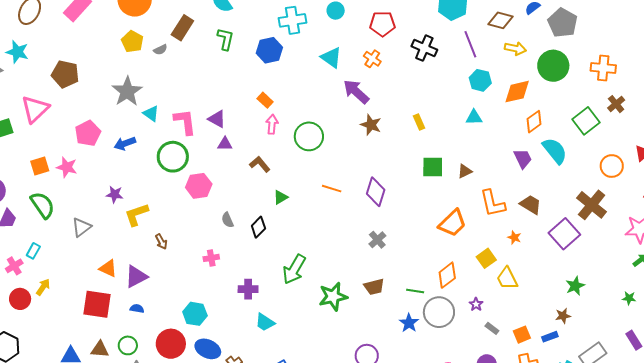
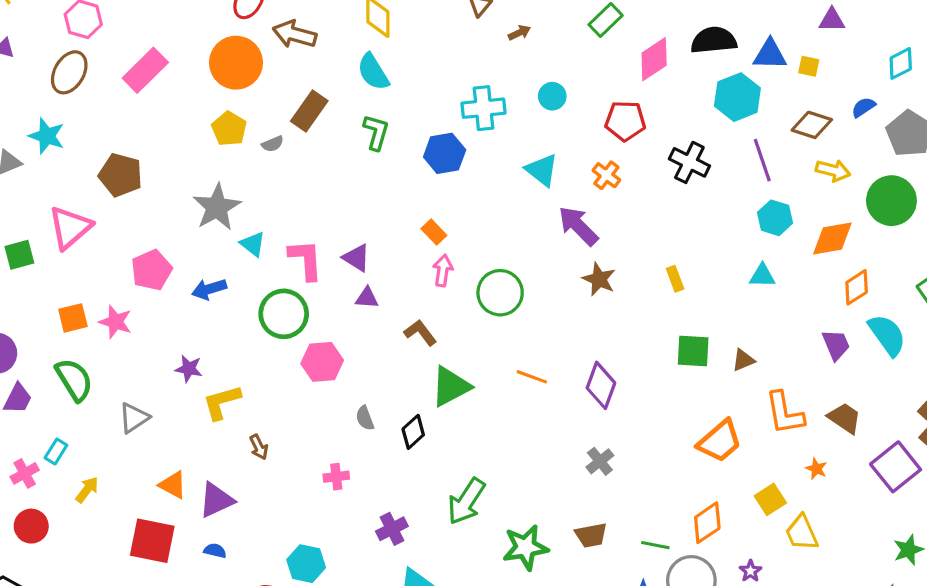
green triangle: (281, 197) -> (451, 386), size x1.8
yellow arrow: (43, 287) -> (87, 490), moved
purple cross: (248, 289) -> (392, 529), turned -30

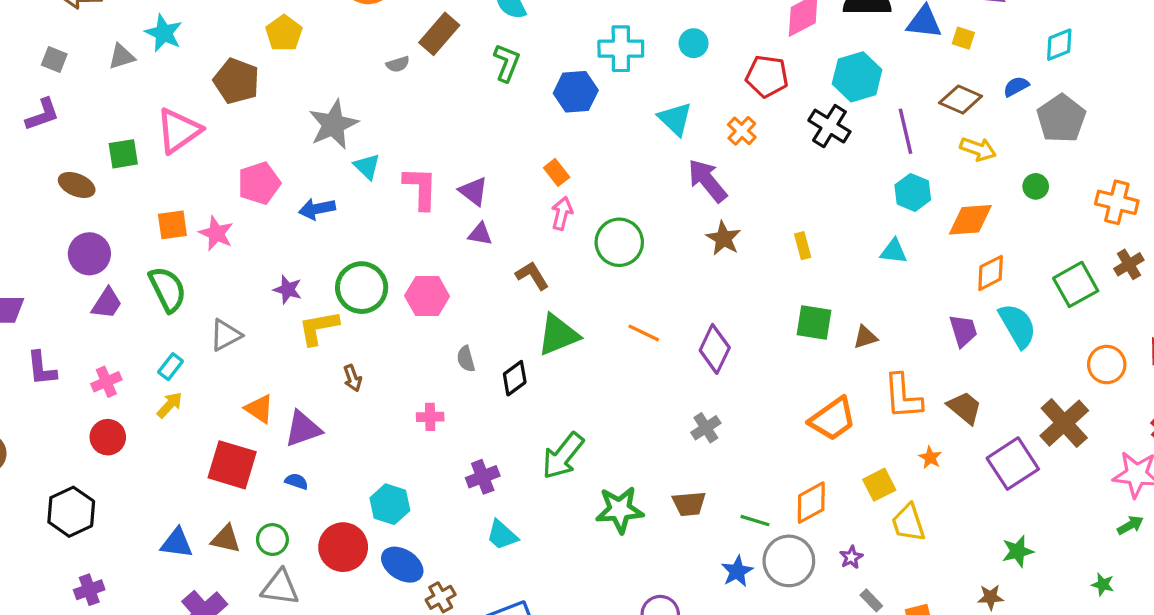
cyan hexagon: (737, 97) -> (857, 77), moved
yellow pentagon: (229, 129) -> (284, 33), moved
green circle: (891, 201) -> (1036, 186), size x0.5
green circle: (284, 314) -> (362, 288), moved
cyan rectangle: (56, 451) -> (171, 367), moved

